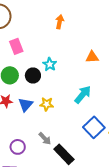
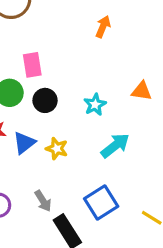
pink rectangle: (16, 46) -> (32, 65), moved
cyan star: (50, 64) -> (95, 105), moved
blue square: (94, 127) -> (101, 203), moved

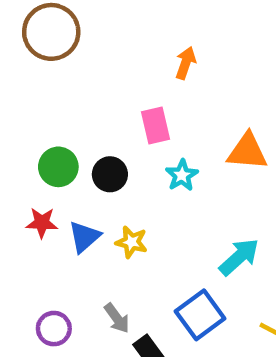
pink rectangle: (32, 65) -> (156, 125), moved
orange triangle: (142, 91) -> (247, 151), size x1.4
cyan arrow: (115, 146) -> (239, 257), moved

